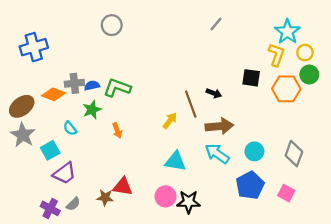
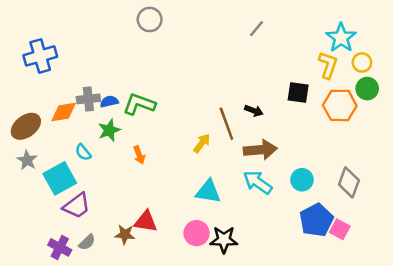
gray circle: (112, 25) -> (150, 20), moved
orange diamond: (54, 94) -> (64, 112), turned -30
gray star: (23, 135) -> (27, 160), size x0.7
cyan square: (50, 150) -> (60, 178), size x1.4
blue pentagon: (250, 185) -> (316, 220), moved

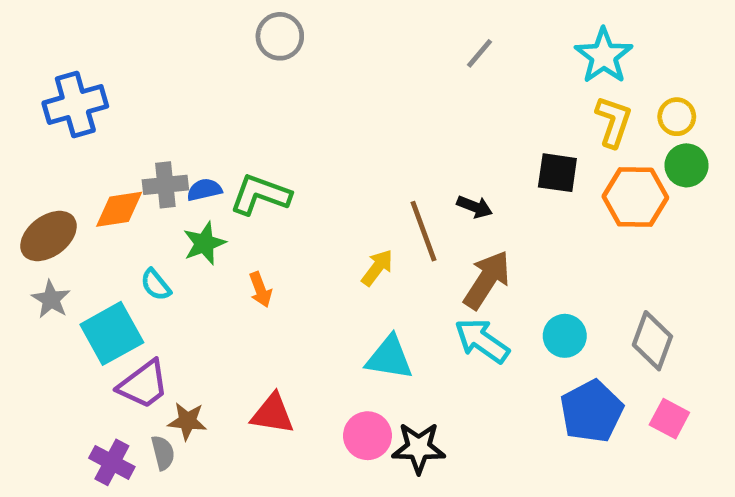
cyan star: (341, 38) -> (604, 56), moved
brown arrow: (260, 150) -> (487, 280), turned -52
pink square: (340, 229) -> (669, 419), moved
brown star: (125, 234) -> (187, 421), moved
gray semicircle: (87, 242) -> (163, 453), turned -60

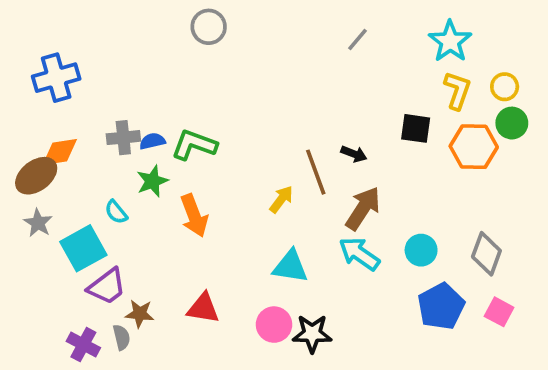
orange diamond: (119, 209) -> (60, 152), moved
orange arrow: (260, 290) -> (194, 216), size x1.6

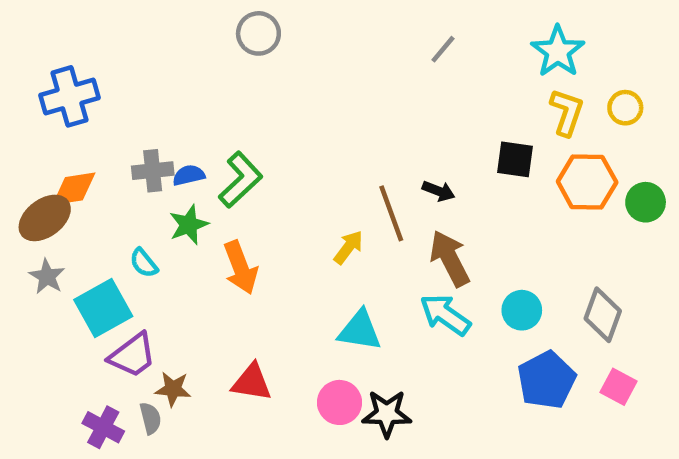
green circle: (512, 123) -> (646, 202), moved
green L-shape: (194, 145) -> (240, 180), turned 117
brown arrow: (363, 208) -> (450, 258), turned -60

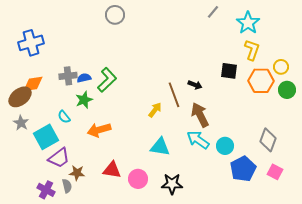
gray line: (443, 49) -> (213, 12), moved
yellow circle: (625, 108) -> (281, 67), moved
orange arrow: (240, 267) -> (99, 130), moved, turned 95
cyan circle: (522, 310) -> (225, 146), moved
pink circle: (340, 402) -> (138, 179), moved

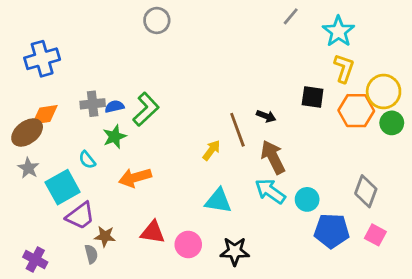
yellow circle: (281, 67) -> (384, 92), size x1.6
blue pentagon: (243, 169) -> (332, 231), turned 30
purple cross: (46, 190) -> (35, 260), moved

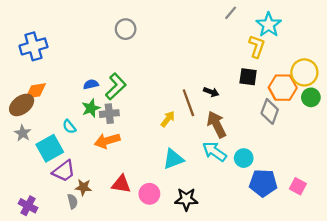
gray circle: (157, 20) -> (126, 29), moved
yellow L-shape: (344, 68) -> (257, 46), moved
gray cross: (93, 104) -> (109, 114), moved
gray diamond: (366, 191) -> (270, 111), moved
cyan triangle: (218, 201) -> (173, 159), turned -30

